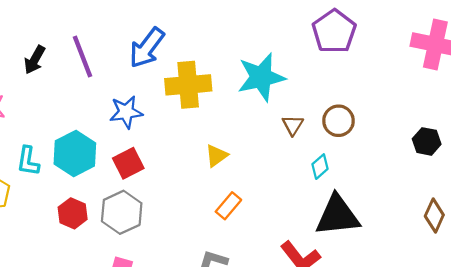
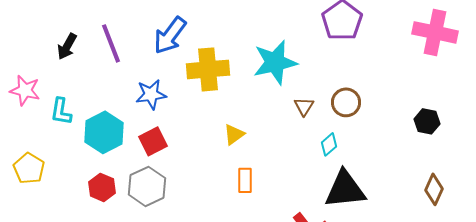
cyan L-shape: (28, 161) -> (61, 111), moved
orange rectangle: (228, 206) -> (245, 180), turned -40

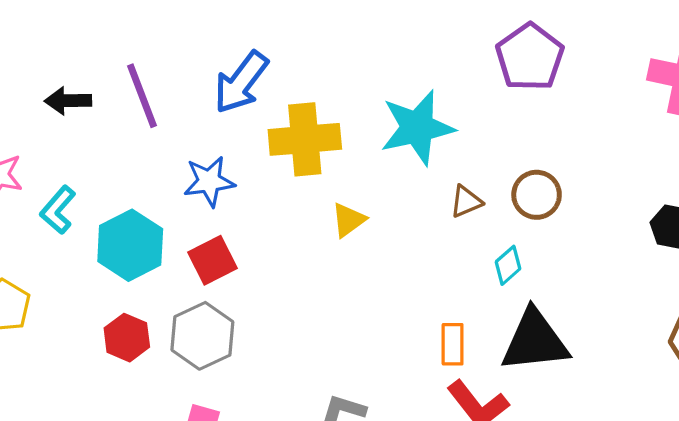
black arrow: (67, 46) -> (68, 101), turned 60
brown triangle: (304, 106) -> (466, 202), turned 35
cyan L-shape: (61, 111) -> (58, 210), turned 32
yellow triangle: (234, 134) -> (348, 220), moved
orange rectangle: (245, 180) -> (453, 344), moved

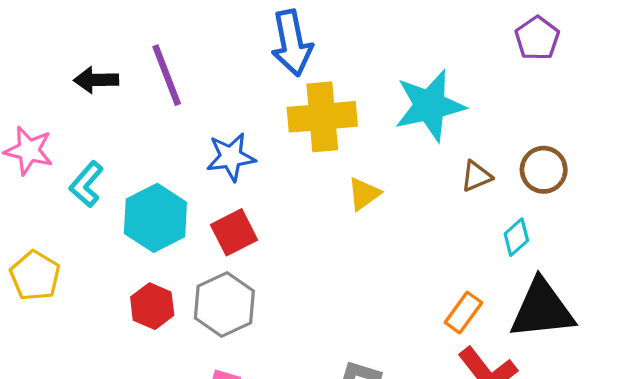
purple pentagon: (530, 57) -> (537, 38), size x0.7
blue arrow: (241, 82) -> (292, 43), moved, turned -48
orange rectangle: (453, 344) -> (463, 313), turned 36

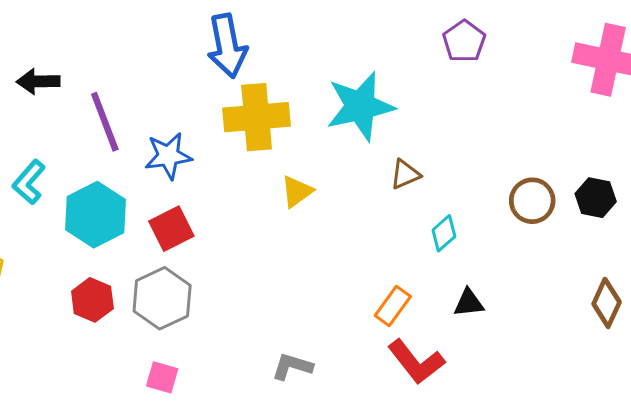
purple line: (167, 75) -> (105, 122), moved
brown circle: (544, 170) -> (532, 201), moved
black triangle: (542, 309) -> (469, 303), size x0.5

